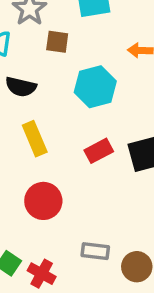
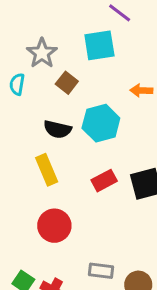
brown square: (57, 42) -> (67, 83), turned 30
black semicircle: (21, 87) -> (57, 129), moved

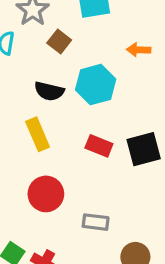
red rectangle: (104, 181) -> (99, 146), turned 50
gray rectangle: (101, 271) -> (96, 222), moved

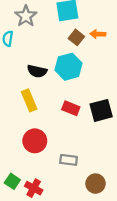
brown square: (59, 41) -> (76, 37), moved
orange arrow: (139, 50) -> (98, 34), moved

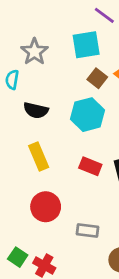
black semicircle: (37, 71) -> (36, 110), moved

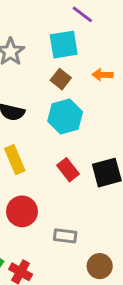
brown square: (97, 78) -> (61, 79), moved
red rectangle: (90, 166) -> (68, 170), turned 30

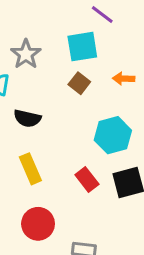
cyan hexagon: (65, 116) -> (113, 135), moved

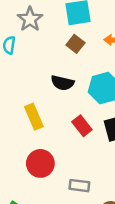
black semicircle: (27, 118) -> (62, 83), moved

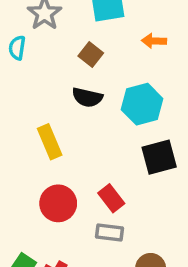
brown square: (75, 44) -> (91, 55), moved
red rectangle: (82, 126) -> (111, 198), moved

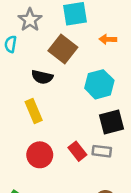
brown square: (91, 55) -> (63, 49), size x1.6
black semicircle: (87, 97) -> (42, 77), moved
gray rectangle: (110, 232) -> (102, 151), moved

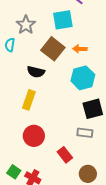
orange arrow: (108, 39) -> (80, 49), moved
yellow rectangle: (34, 111) -> (29, 100), turned 42
red rectangle: (77, 151) -> (65, 155), moved

